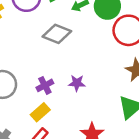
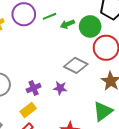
gray diamond: (57, 34) -> (76, 65), moved

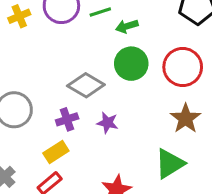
green circle: (90, 26) -> (131, 64), moved
gray diamond: (76, 65) -> (86, 85), moved

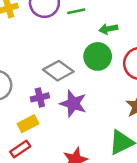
green arrow: (127, 26) -> (108, 29), moved
purple star: (108, 123) -> (73, 104), size x1.5

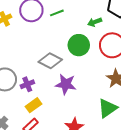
green arrow: (108, 29) -> (95, 22), moved
purple cross: (40, 97) -> (27, 84), moved

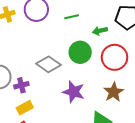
green line: (57, 13) -> (72, 17), moved
purple star: (66, 84) -> (74, 92), moved

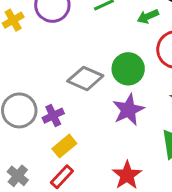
green circle: (80, 52) -> (128, 69), moved
purple star: (74, 92) -> (128, 110), turned -30

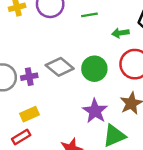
purple star: (128, 110) -> (95, 111), moved, turned -30
purple cross: (53, 116) -> (29, 77), moved

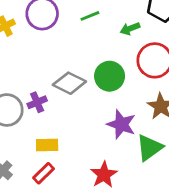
yellow rectangle: (29, 114) -> (47, 145), turned 36

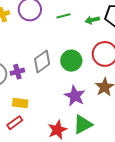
green arrow: (130, 29) -> (92, 20), moved
gray diamond: (69, 83) -> (42, 61), turned -70
green triangle: (150, 148) -> (83, 125), moved

